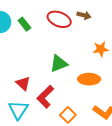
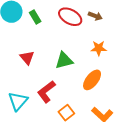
orange star: (101, 49) -> (99, 48), moved
orange ellipse: (89, 79) -> (92, 80), turned -60
red triangle: (23, 83) -> (27, 58), moved

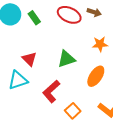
cyan triangle: (18, 101) -> (18, 80), moved, turned 35

